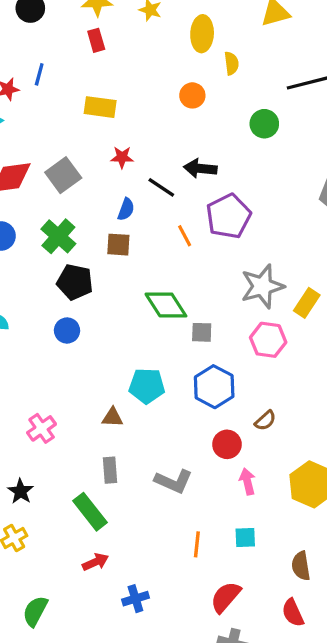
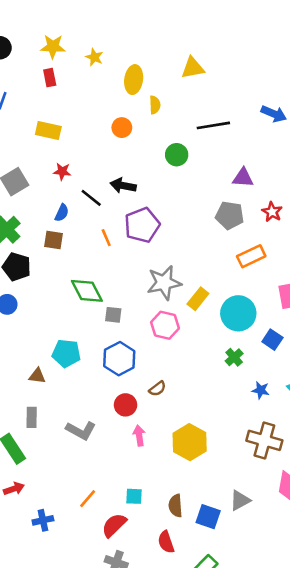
cyan square: (245, 537) -> (134, 496), moved
orange line: (197, 544) -> (88, 499), moved, turned 30

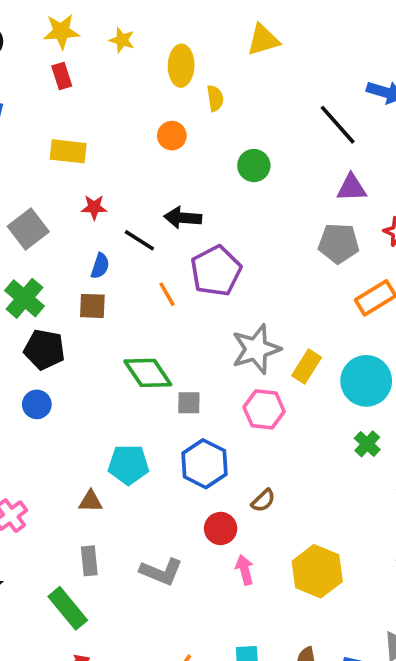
black line: (213, 125) -> (338, 125), moved, turned 64

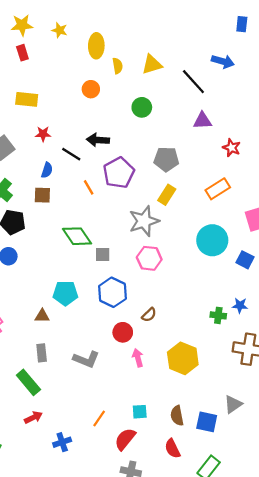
yellow triangle: (263, 40) -> (152, 64), moved
gray pentagon: (339, 243) -> (166, 159), moved
yellow rectangle: (307, 367) -> (167, 195), moved
green cross: (367, 444) -> (218, 315), moved, turned -35

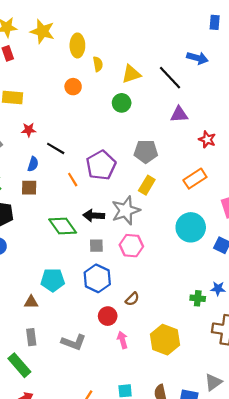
yellow star: (60, 30) -> (42, 31), size x1.6
yellow triangle: (152, 64) -> (131, 74), moved
black arrow: (98, 140) -> (94, 216), moved
gray square: (103, 255) -> (96, 246), moved

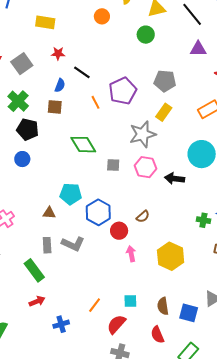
black arrow: (94, 216) -> (175, 179), moved
blue hexagon: (97, 278) -> (98, 212), moved
gray L-shape: (74, 342) -> (73, 244), moved

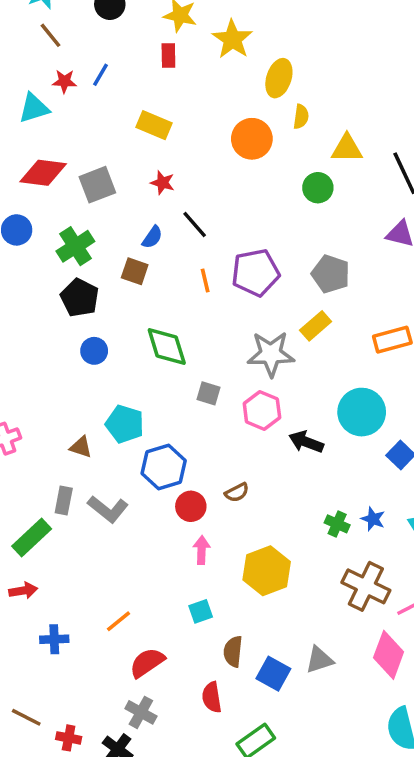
orange circle: (102, 16) -> (252, 139), size x1.5
blue circle: (22, 159) -> (94, 351), moved
green rectangle: (34, 270) -> (32, 537), turned 70
cyan square: (130, 301) -> (201, 611), moved, turned -32

